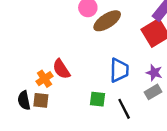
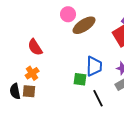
red semicircle: (61, 69) -> (35, 47), moved
green square: (97, 99) -> (80, 79), moved

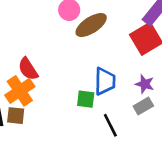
red semicircle: (35, 47) -> (28, 69), moved
orange cross: (32, 73) -> (20, 91), size x1.5

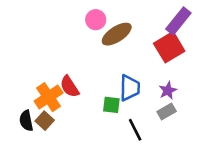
red semicircle: (28, 69) -> (69, 87), moved
purple star: (145, 84) -> (168, 90), turned 30
brown square: (16, 116) -> (45, 121), turned 36

